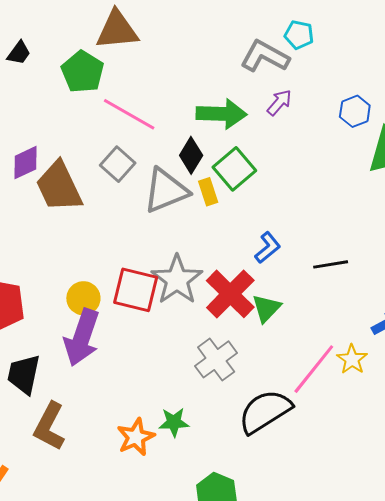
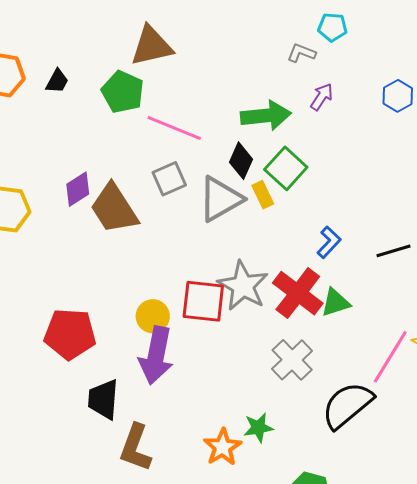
gray L-shape: (265, 56) -> (301, 53), size x0.6
gray square: (118, 164) -> (169, 179), turned 32
green triangle: (266, 308) -> (335, 303), turned 36

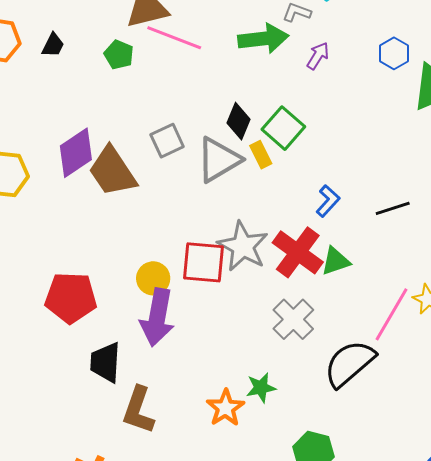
green pentagon: (123, 92) -> (119, 55), size x0.7
green arrow: (266, 116) -> (263, 39), moved
pink line: (174, 128) -> (174, 38), moved
purple diamond: (78, 189) -> (76, 153), size x1.4

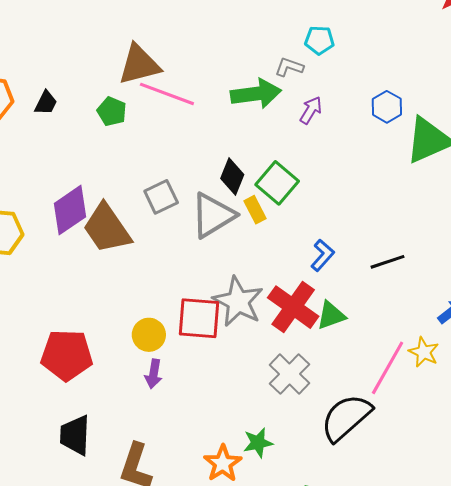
purple arrow: (157, 317) -> (154, 374), size x0.5
black trapezoid: (105, 362) -> (75, 435), moved

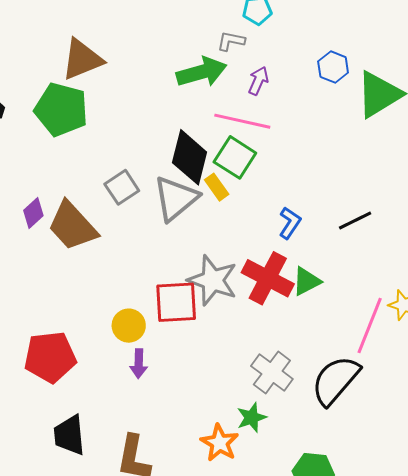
pink line: (167, 94) -> (242, 121), moved
green pentagon: (112, 111) -> (61, 109), size x1.8
black diamond: (232, 176) -> (190, 157), size x1.5
purple diamond: (70, 210) -> (33, 213), size x0.6
gray cross: (290, 374) -> (272, 373), moved

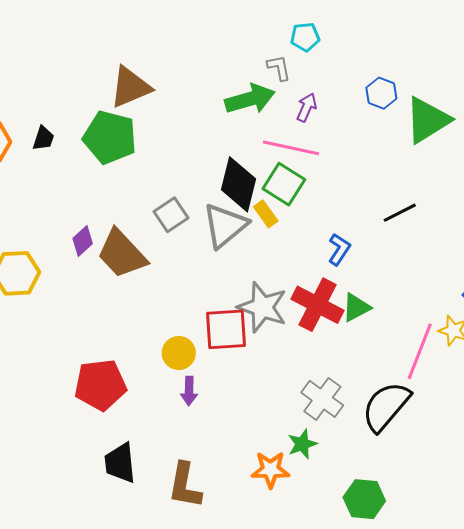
gray L-shape: (231, 41) -> (279, 68), turned 68
black line: (355, 221) -> (400, 213), moved
orange star: (220, 443) -> (270, 470), turned -30

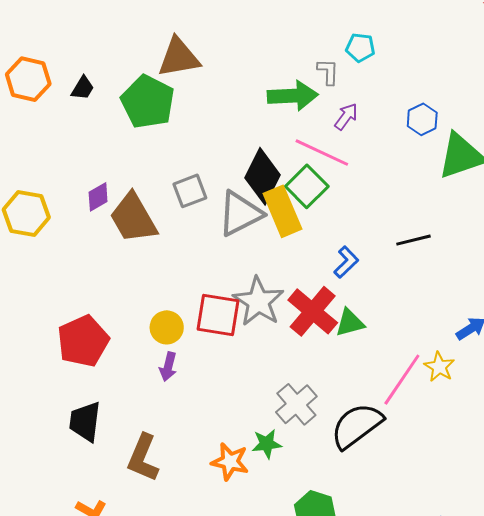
yellow rectangle: (266, 214) -> (282, 211), size x1.8
red pentagon: (100, 385) -> (83, 341), turned -30

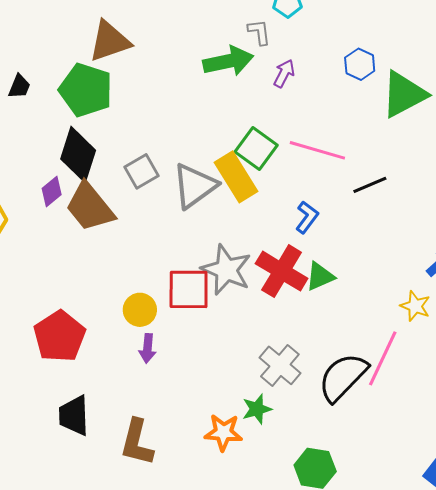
pink line: (322, 153) -> (317, 150), moved
black diamond: (262, 176) -> (78, 155), moved
pink line: (402, 380) -> (383, 358), moved

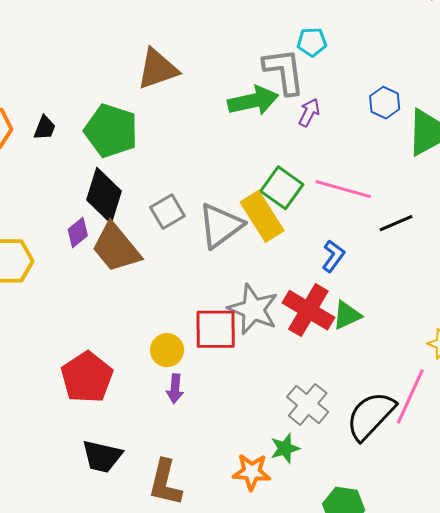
gray L-shape: (259, 32) -> (284, 71), size x1.8
brown triangle: (110, 41) -> (157, 69), moved
black trapezoid: (74, 416) -> (102, 456), turned -75

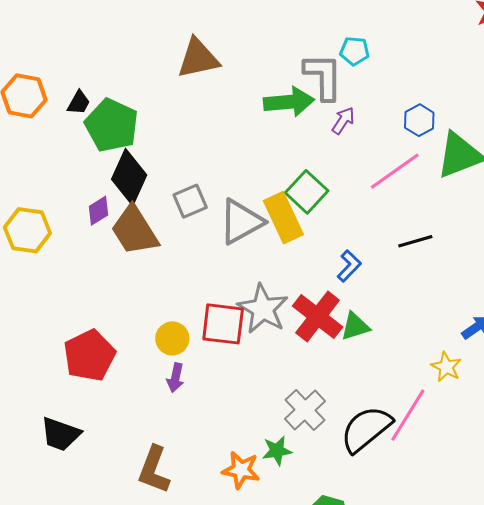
green pentagon: (111, 131) -> (112, 125), moved
pink line: (343, 189) -> (395, 171), moved, turned -58
black trapezoid: (102, 456) -> (61, 434), moved

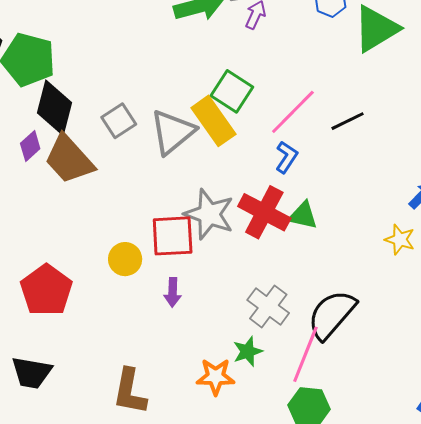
pink line: (395, 171) -> (293, 112), moved
green triangle: (355, 326) -> (303, 215), turned 40
purple arrow: (175, 378) -> (173, 292), moved
pink line: (408, 415) -> (305, 354), moved

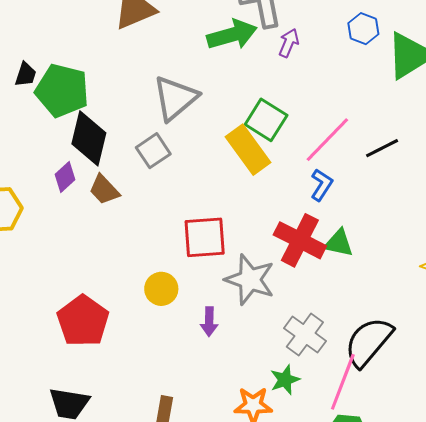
gray triangle: (173, 132) -> (175, 98), moved
brown trapezoid: (69, 159) -> (104, 190), size x0.6
gray star: (209, 214) -> (250, 280), moved
red square: (173, 236) -> (205, 237), moved

